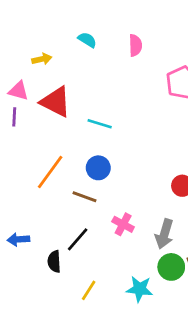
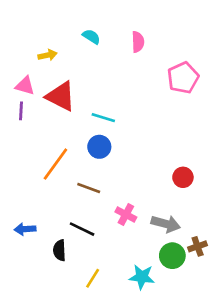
blue circle: (98, 168) -> (99, 147), moved
gray arrow: (164, 234) -> (166, 224), turned -92
black line: (78, 239) -> (82, 229), turned 75

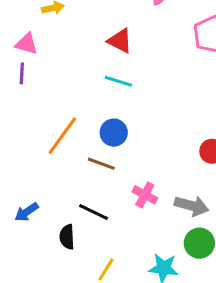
red triangle: (61, 96) -> (120, 41), moved, size x0.7
blue circle: (99, 147) -> (114, 133), moved
blue arrow: (25, 229) -> (27, 212), turned -30

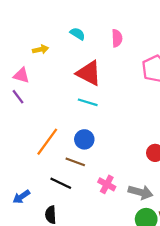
red triangle: (120, 41) -> (89, 73), size x1.4
purple line: (22, 73) -> (18, 97), turned -40
black line: (93, 212) -> (61, 183), moved

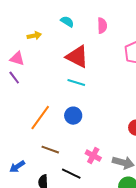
brown line: (75, 162) -> (50, 150), moved
black line: (61, 183) -> (71, 174), moved

